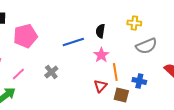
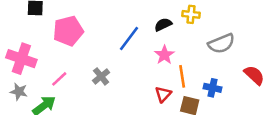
yellow cross: (134, 23) -> (191, 14), moved
black semicircle: (100, 31) -> (163, 25), turned 56
blue line: (73, 42) -> (129, 38), turned -35

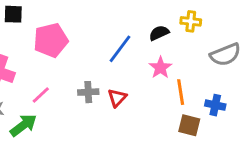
gray cross: (101, 76) -> (88, 92), turned 36
red triangle: (163, 94) -> (117, 98), moved

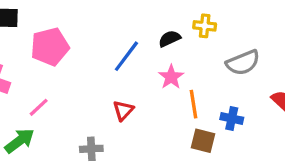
gray cross: (88, 92) -> (91, 149), moved

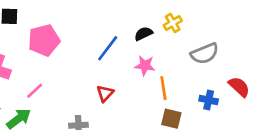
yellow cross: (205, 26) -> (173, 23), turned -36
pink star: (171, 77) -> (145, 65), turned -30
blue cross: (232, 118) -> (209, 100), moved

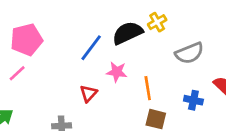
black semicircle: (144, 34) -> (127, 33), size x1.6
pink star: (145, 65) -> (117, 72), moved
pink line: (35, 91) -> (17, 73), moved

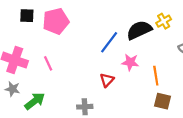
pink pentagon: (27, 40) -> (56, 21), moved
pink line: (17, 73) -> (48, 63), turned -72

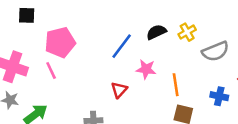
pink pentagon: (56, 21) -> (60, 42), moved
yellow cross: (164, 21) -> (187, 32), moved
black semicircle: (139, 30) -> (156, 32), size x0.7

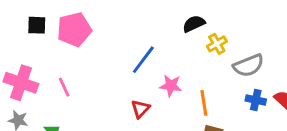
black semicircle: (156, 32) -> (194, 24), moved
pink pentagon: (60, 42) -> (74, 29), moved
blue cross: (219, 96) -> (256, 100), moved

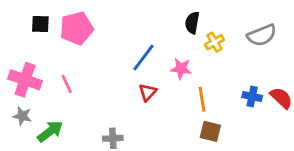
black semicircle: (194, 24) -> (192, 23), turned -55
gray semicircle: (249, 65) -> (262, 35), moved
pink star: (171, 86) -> (181, 69), moved
red triangle: (140, 109) -> (148, 92), moved

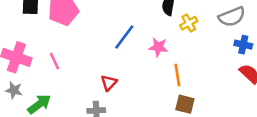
red triangle: (148, 92) -> (109, 83), moved
blue cross: (252, 96) -> (243, 45), moved

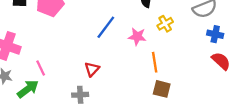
yellow cross: (189, 23) -> (165, 24), moved
pink line: (54, 61) -> (41, 68), moved

